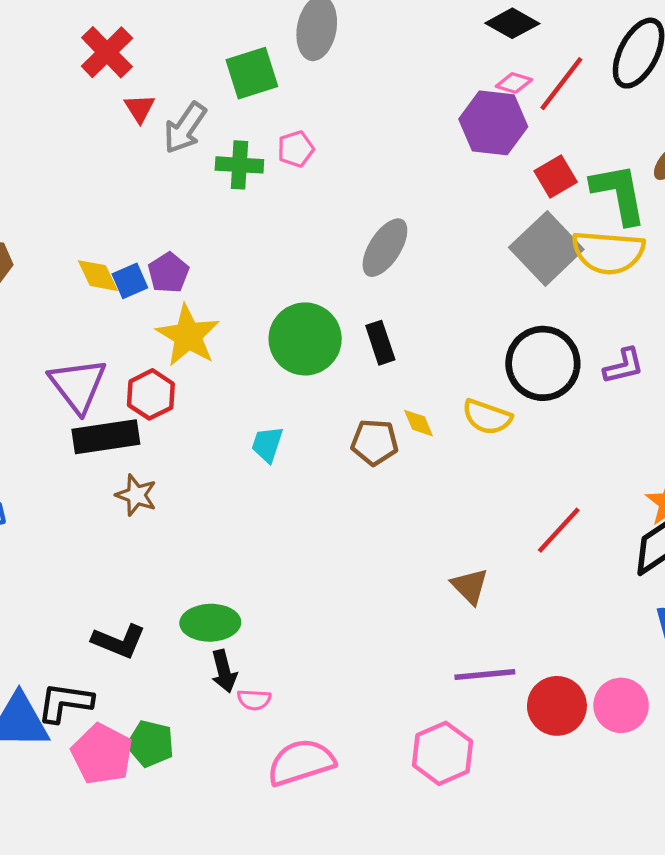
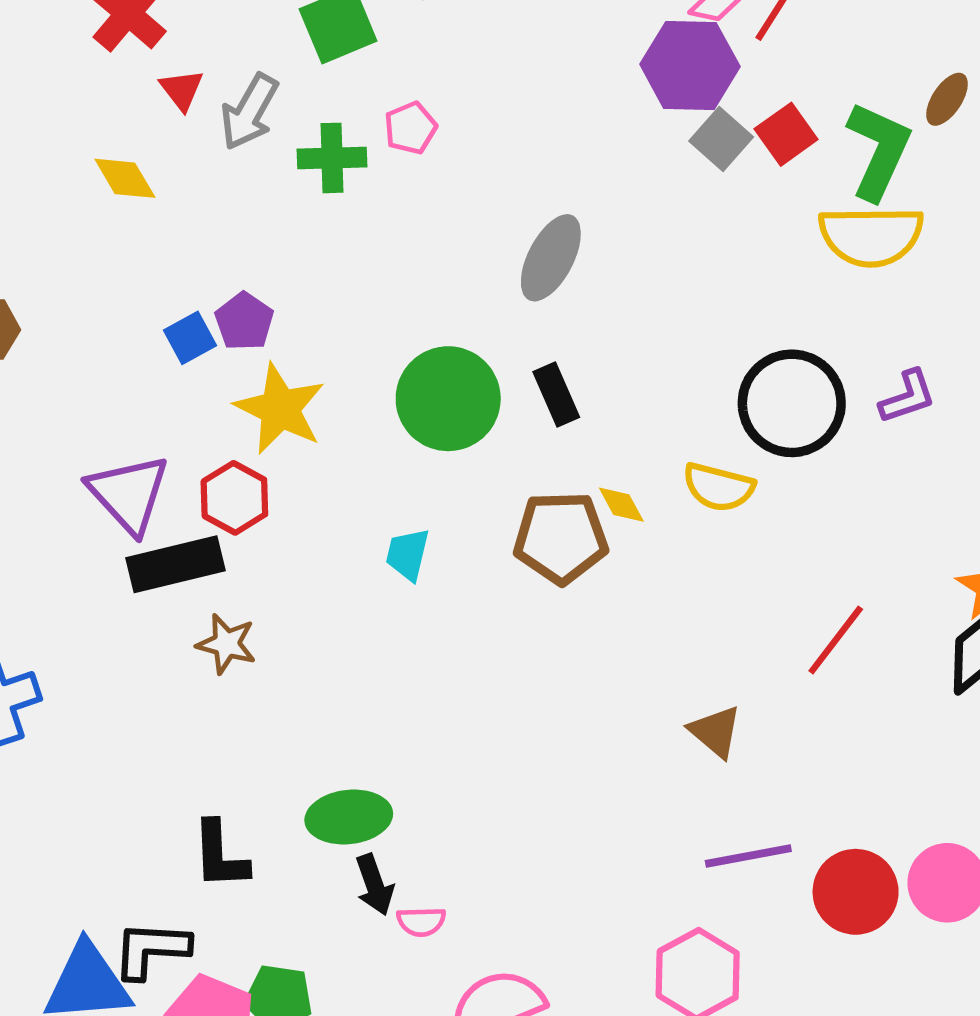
green L-shape: (619, 194) -> (879, 151), turned 40
gray square: (546, 248) -> (721, 139), moved, size x0.6
yellow diamond: (98, 276) -> (125, 178), moved
brown pentagon: (374, 442) -> (561, 538), size x1.4
black L-shape: (119, 641) -> (220, 855), turned 70

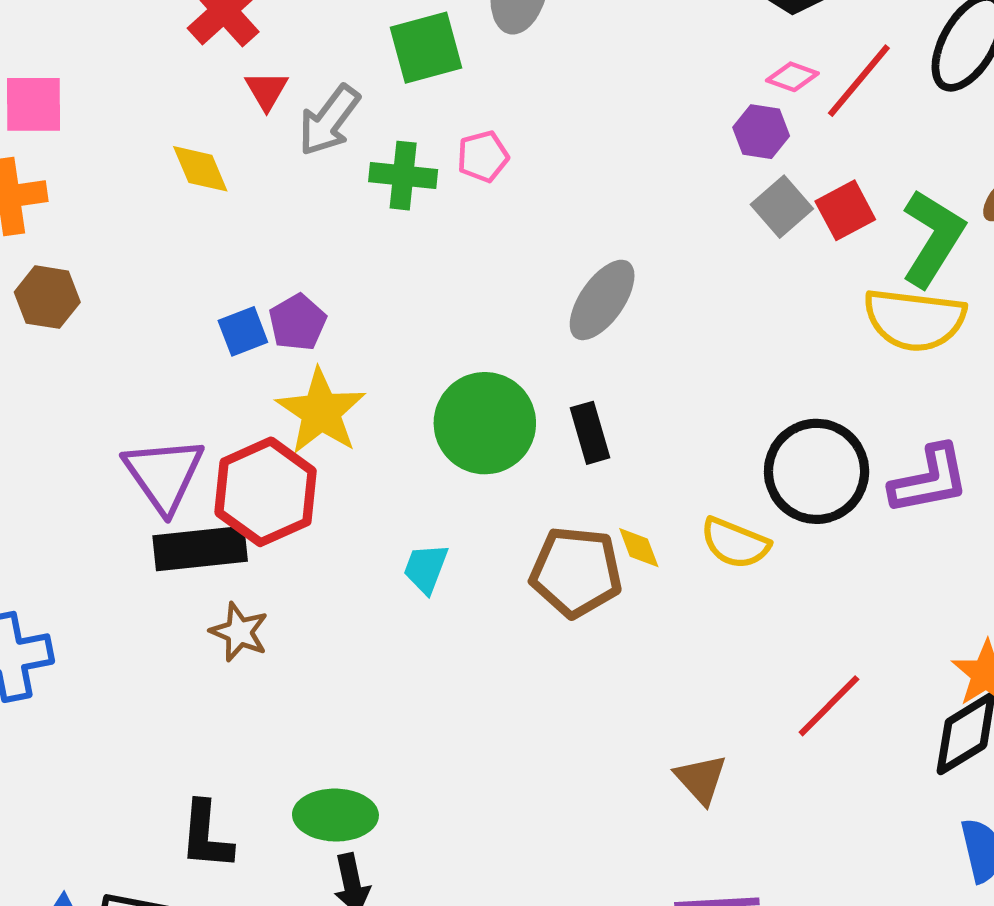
purple hexagon: (690, 65) -> (761, 132), size x0.6
purple L-shape: (908, 397) -> (929, 480), size x1.4
red hexagon: (234, 498) -> (266, 492), size x1.5

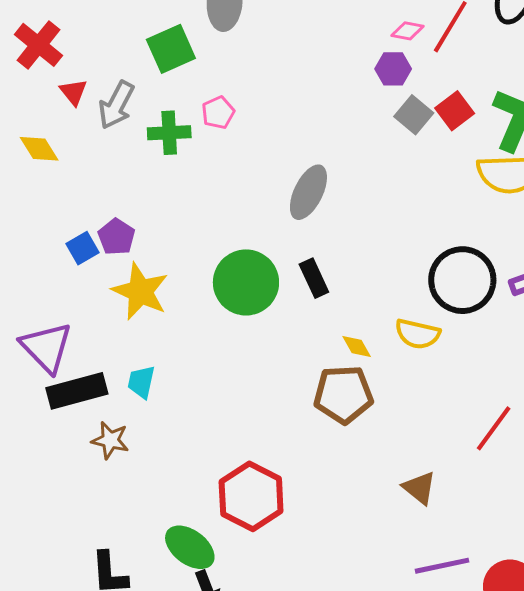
red hexagon: (266, 492) -> (251, 496), moved
cyan trapezoid: (426, 568) -> (141, 382), moved
brown pentagon: (576, 572) -> (343, 394), moved
green ellipse: (335, 815) -> (190, 547), turned 45

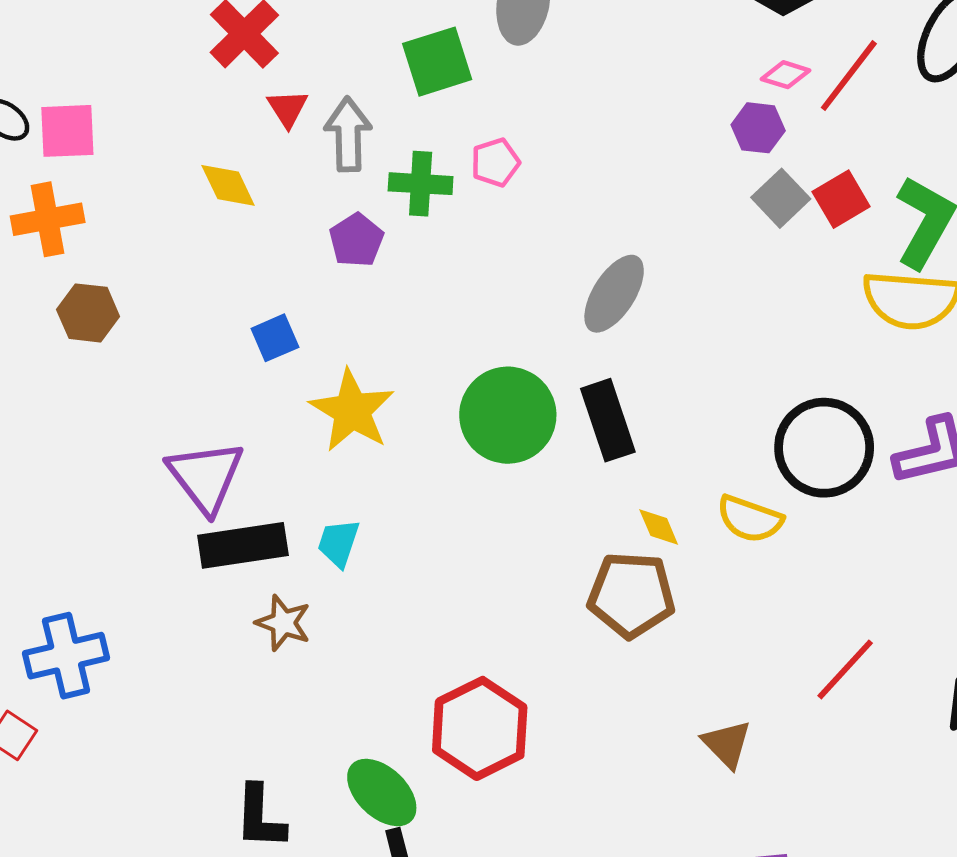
gray arrow: (116, 105) -> (348, 134), turned 144
purple pentagon: (116, 237) -> (356, 240), moved
black rectangle: (314, 278) -> (608, 420), size x1.4

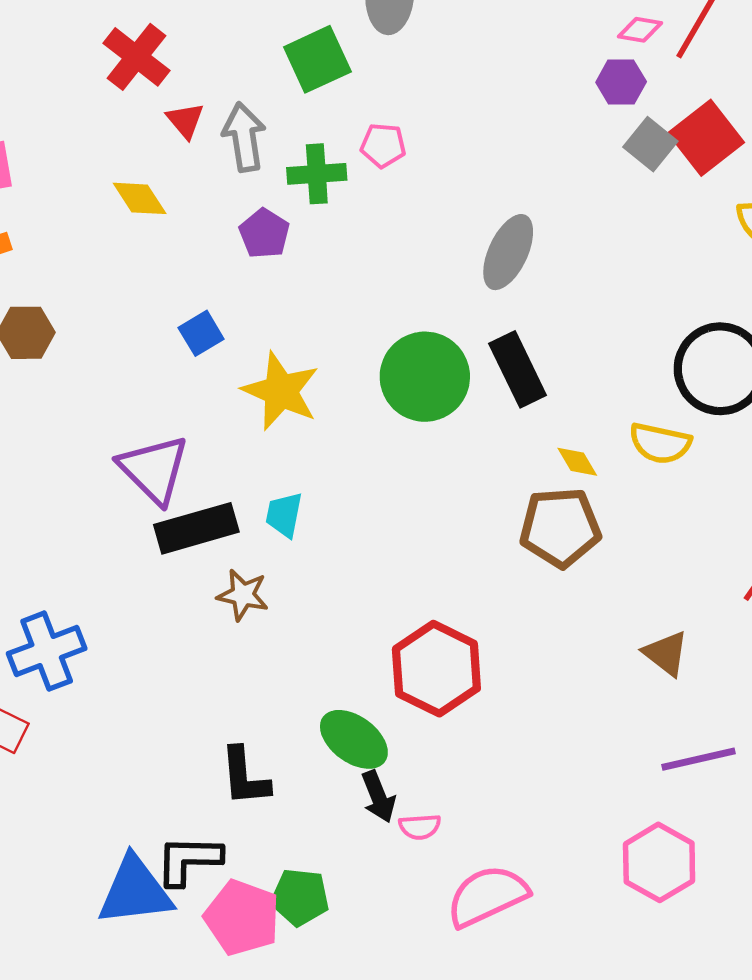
pink pentagon: (495, 162) -> (383, 145), turned 30
red square: (841, 199) -> (706, 138), size x1.4

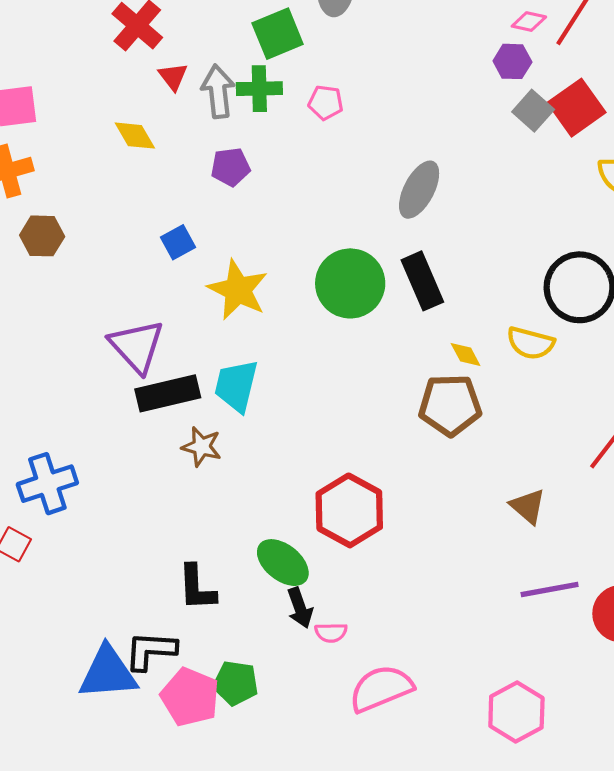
green cross: (317, 174) -> (259, 89), moved
purple pentagon: (264, 233) -> (231, 167), turned 30
cyan trapezoid: (284, 515) -> (236, 386), size x1.5
pink hexagon: (659, 862) -> (516, 712), moved

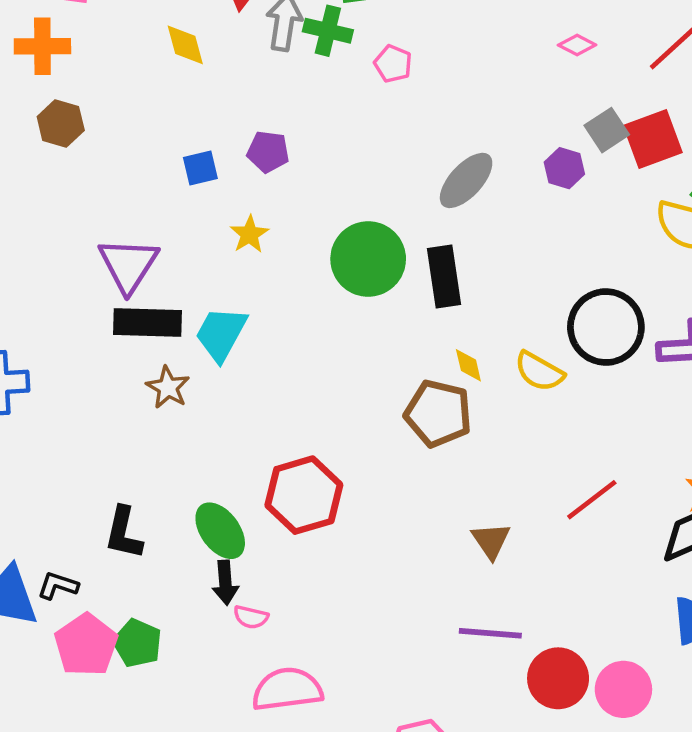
pink diamond: (529, 22) -> (577, 45), moved
purple hexagon: (512, 61) -> (564, 168), moved
purple pentagon: (231, 167) -> (268, 152), moved
yellow star: (238, 290) -> (249, 234), size x0.6
black L-shape: (151, 651) -> (58, 586), size x0.7

